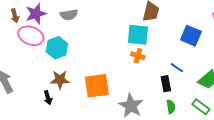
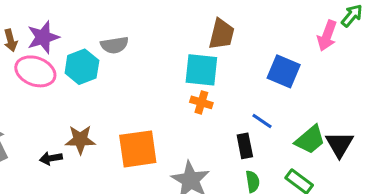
gray semicircle: (69, 15) -> (114, 45), moved
cyan hexagon: (57, 48) -> (82, 67), moved
black arrow: (48, 98) -> (51, 158), moved, turned 96

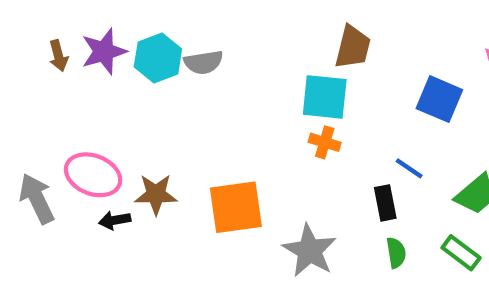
cyan hexagon: (82, 67) -> (158, 58), moved
pink ellipse: (35, 71) -> (93, 175), moved

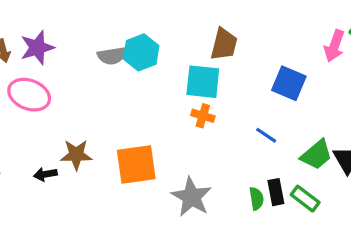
cyan hexagon: (158, 58) -> (141, 52), moved
pink ellipse: (93, 175) -> (29, 95), moved
black rectangle: (385, 203) -> (276, 192), moved

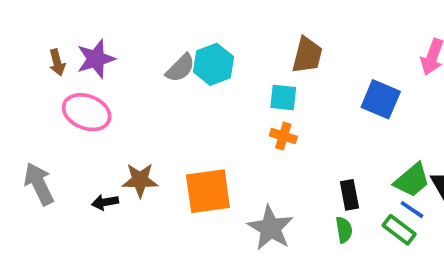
gray semicircle: (112, 56) -> (180, 68), turned -36
cyan square: (203, 82) -> (283, 97), size x0.7
blue line: (266, 135) -> (412, 210), moved
black rectangle: (276, 192) -> (349, 195), moved

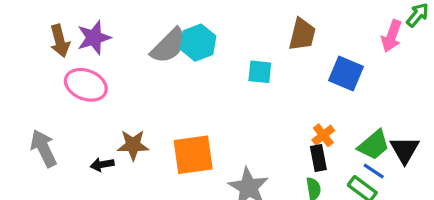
brown trapezoid: (307, 55) -> (302, 34), moved
brown arrow: (57, 63) -> (60, 41), size x1.4
gray semicircle: (180, 68) -> (169, 46), size x1.4
orange cross: (283, 136) -> (323, 135), moved, turned 35

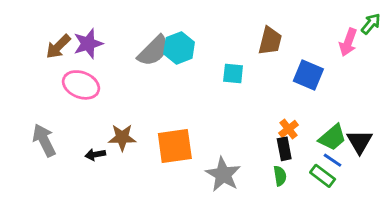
brown arrow: (60, 41) -> (58, 47), turned 60

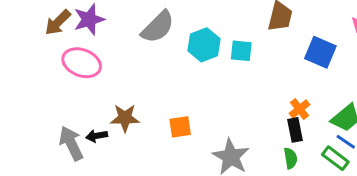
cyan hexagon: (179, 48) -> (204, 45), moved
gray arrow: (44, 140) -> (71, 143), moved
orange square: (175, 146) -> (180, 127), size x0.6

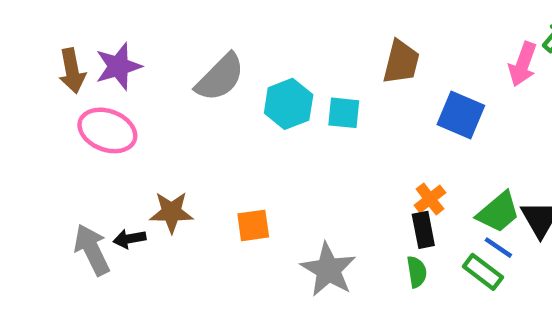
brown arrow: (58, 22) -> (72, 71), turned -56

